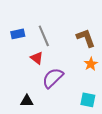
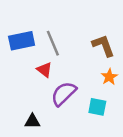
blue rectangle: (18, 34) -> (22, 41), size x1.5
cyan square: (88, 100) -> (97, 107), moved

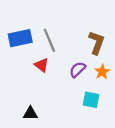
brown L-shape: (103, 46) -> (97, 43), turned 40
purple semicircle: (64, 94) -> (77, 70), moved, size x0.7

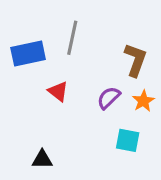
gray line: (49, 40) -> (72, 38), moved, turned 35

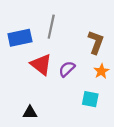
red triangle: (58, 91) -> (41, 65), size x1.5
purple semicircle: (109, 98) -> (67, 69), moved

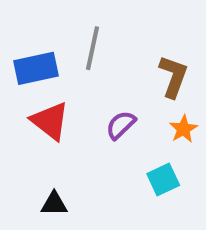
red triangle: (41, 65) -> (50, 121), moved
cyan square: (90, 99) -> (163, 179), turned -36

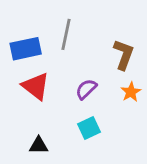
cyan square: (163, 179) -> (89, 128), moved

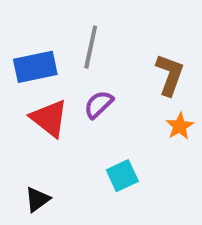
purple semicircle: (86, 89) -> (99, 104), moved
black triangle: (39, 145) -> (37, 199), moved, turned -36

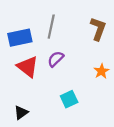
brown L-shape: (170, 75) -> (98, 29), moved

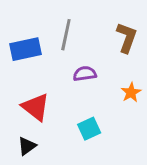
purple semicircle: (56, 59) -> (85, 74), moved, turned 36
red triangle: (28, 67) -> (36, 107), moved

